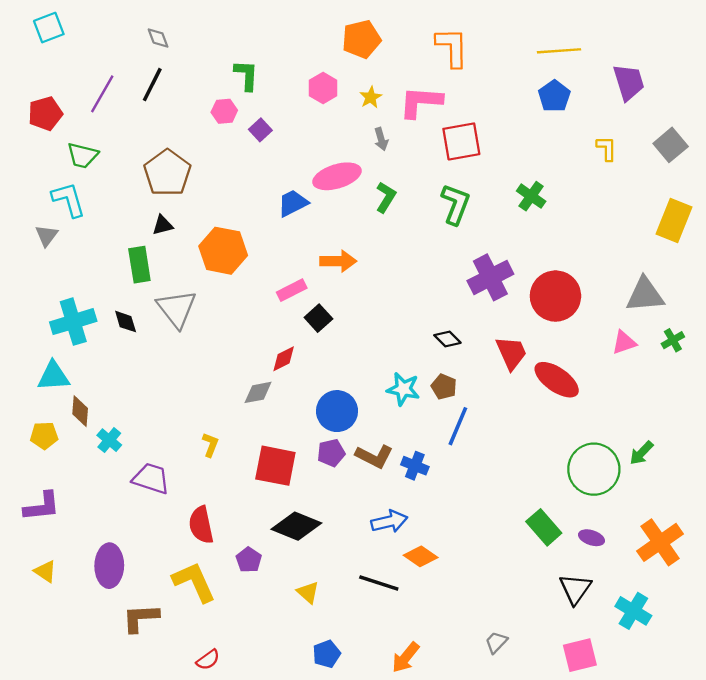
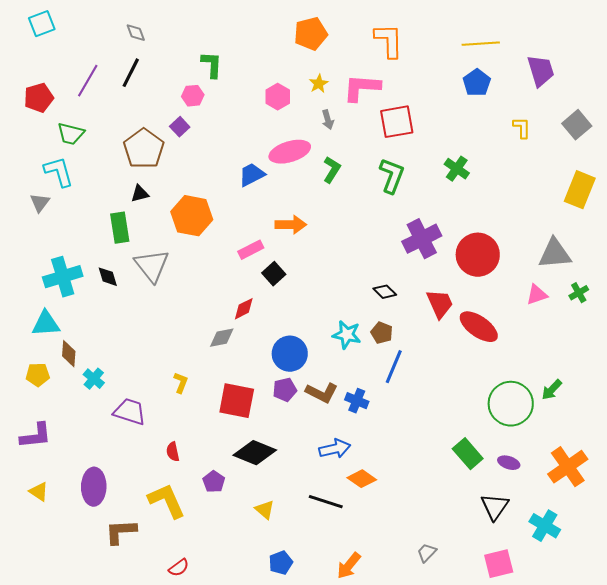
pink hexagon: (323, 88) -> (278, 97), moved
purple square: (260, 130) -> (180, 127), moved
red semicircle: (201, 525) -> (173, 452), size x0.6

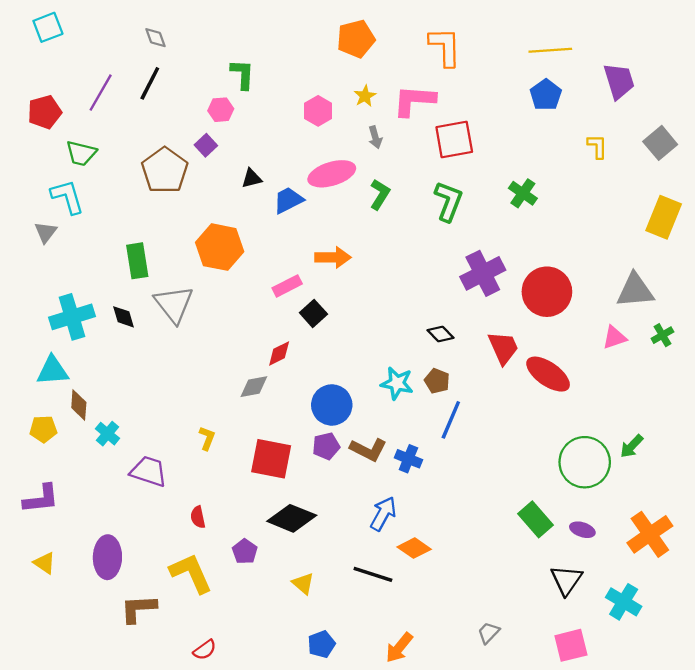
black triangle: (140, 194) -> (252, 178), moved
blue arrow: (335, 449) -> (383, 514), turned -48

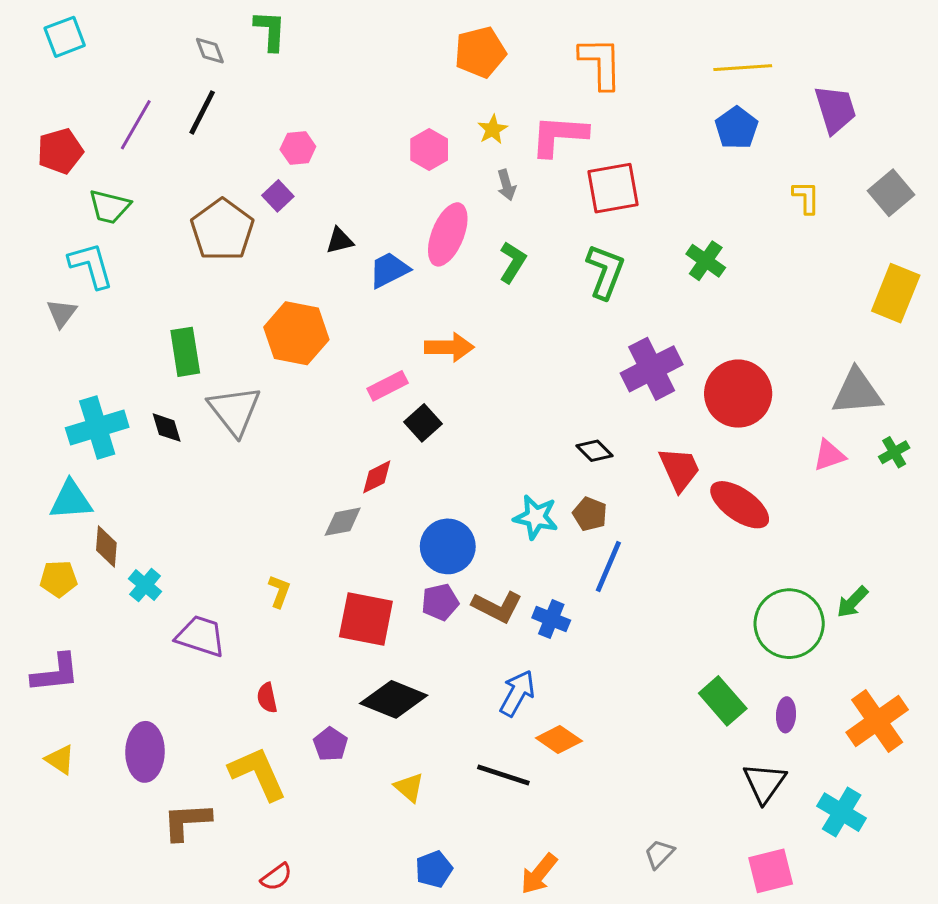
green L-shape: (242, 74) -> (270, 31), moved
pink ellipse: (332, 174) -> (448, 234), turned -51
purple ellipse: (582, 530) -> (786, 715), turned 75

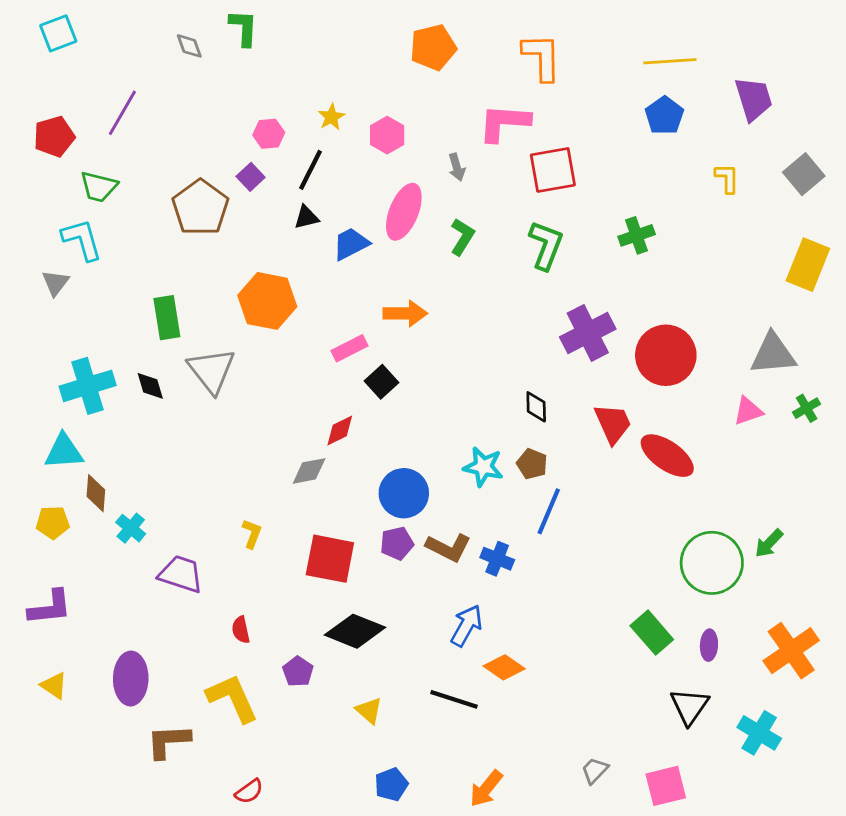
black line: (202, 112) -> (310, 170), moved
yellow star: (493, 129) -> (331, 117), moved
green cross: (706, 261) -> (637, 235), turned 36
black diamond: (594, 451) -> (536, 407), turned 44
pink square: (771, 871) -> (666, 786), moved

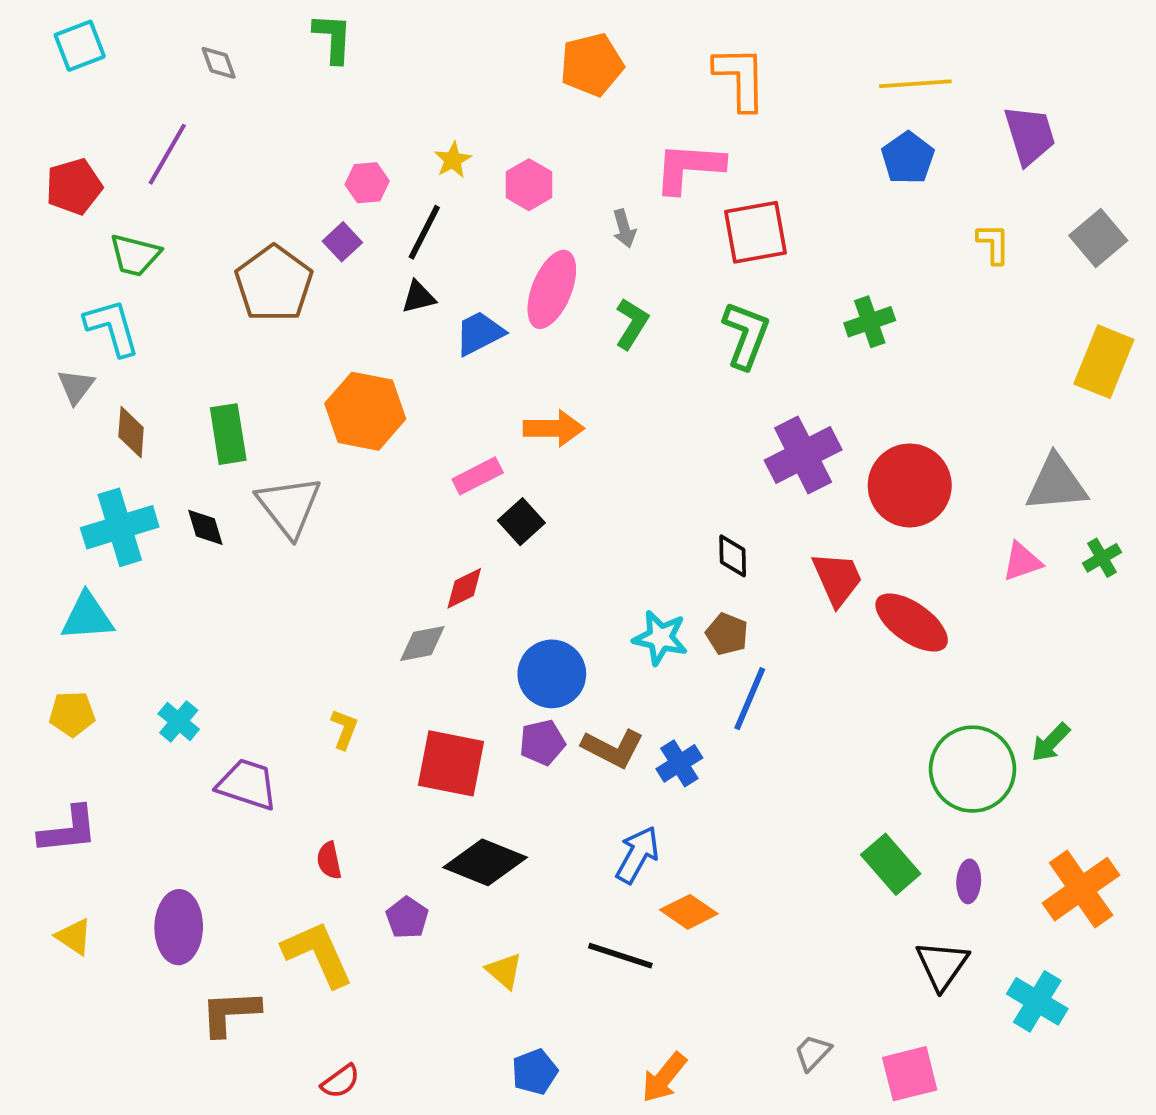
gray diamond: (189, 46) -> (219, 63), moved
brown diamond: (96, 493) -> (131, 432), moved
blue cross: (497, 559) -> (679, 763), turned 36

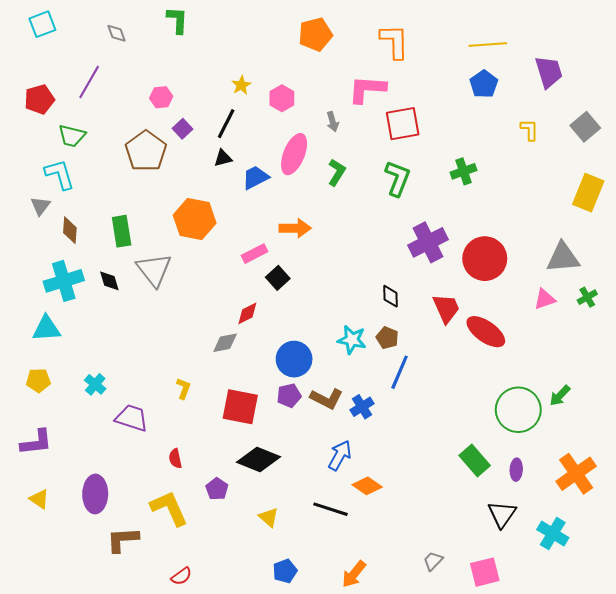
pink hexagon: (367, 183) -> (161, 97), moved

